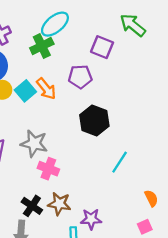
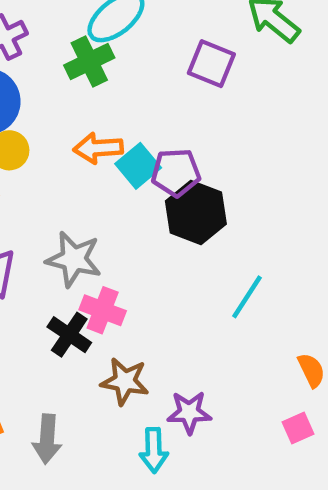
purple pentagon: (80, 77) -> (176, 173), moved
orange arrow: (46, 89) -> (98, 148), turned 125
cyan square: (25, 91) -> (138, 166), moved
black cross: (32, 206) -> (69, 335), moved

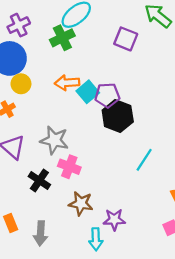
black cross: (69, 335) -> (39, 180), moved

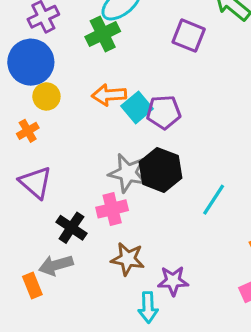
black hexagon: (118, 116) -> (161, 170), moved
gray star: (54, 140) -> (128, 173), moved
pink cross: (69, 167) -> (112, 209), turned -35
gray arrow: (41, 233) -> (56, 265), moved, turned 70

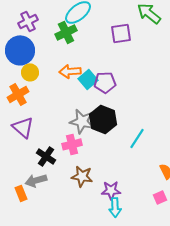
purple square: (189, 36) -> (121, 33), turned -30
orange cross: (28, 131) -> (18, 94), size x1.5
cyan arrow: (148, 307) -> (115, 207), moved

